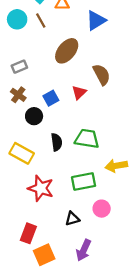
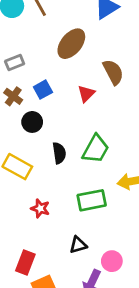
blue square: (51, 98) -> (43, 90), moved
green trapezoid: (87, 139) -> (96, 149), turned 110
red star: (41, 188) -> (40, 208), size x0.6
pink circle: (102, 209) -> (112, 261), moved

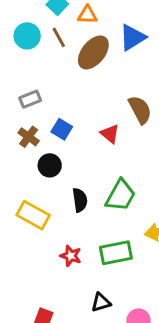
brown ellipse: (71, 44) -> (93, 52), moved
blue square: (43, 90) -> (62, 129), turned -30
red triangle: (86, 94) -> (110, 134), turned -36
red star: (40, 208) -> (71, 256), moved

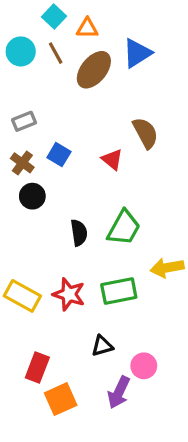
black circle: (50, 165) -> (32, 196), moved
yellow rectangle: (33, 215) -> (22, 296), moved
red star: (71, 256) -> (69, 294), size x1.4

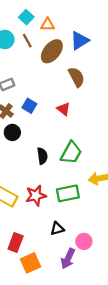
brown semicircle: (145, 133) -> (76, 77), moved
red star: (69, 294) -> (36, 195), turned -30

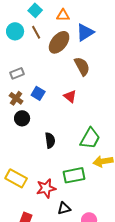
orange triangle: (48, 25) -> (63, 15), moved
green trapezoid: (71, 153) -> (90, 138), moved
red star: (36, 195) -> (46, 188), moved

